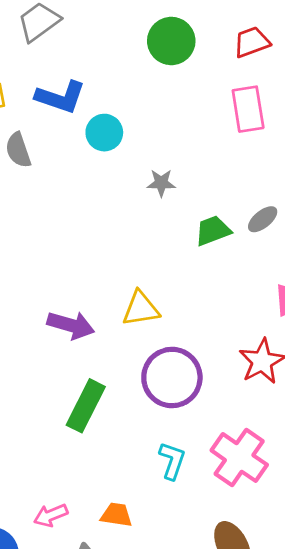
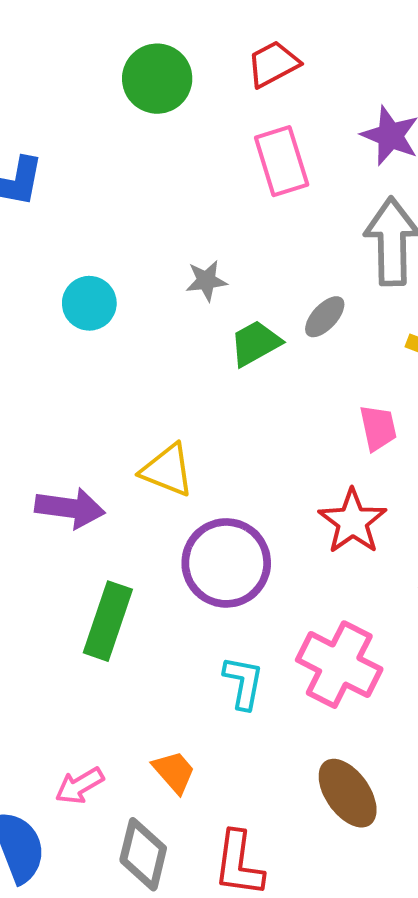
cyan circle: (104, 133) -> (89, 303), moved
gray star: (161, 183) -> (206, 281), moved
yellow triangle: (141, 309) -> (167, 470), turned 39
orange trapezoid: (116, 515) -> (174, 772), turned 48

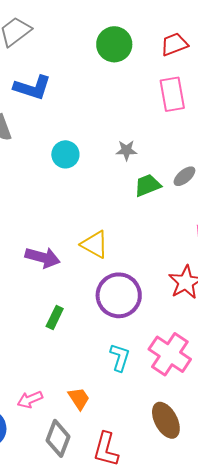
green rectangle: (108, 621) -> (55, 317), size x0.6

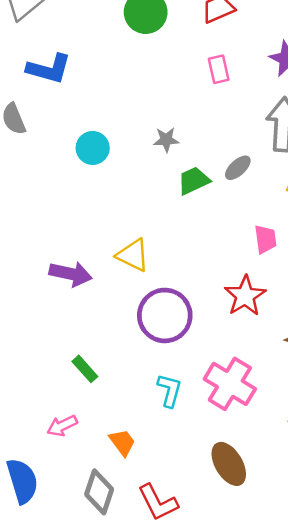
pink rectangle: (172, 94) -> (219, 69), size x0.7
green rectangle: (55, 317) -> (85, 369), moved, turned -65
pink arrow: (30, 399) -> (62, 426), moved
red L-shape: (106, 449) -> (158, 502), turned -39

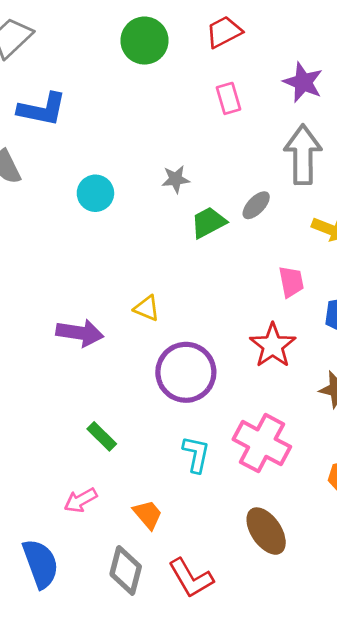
yellow triangle: (133, 255) -> (147, 308), size x0.7

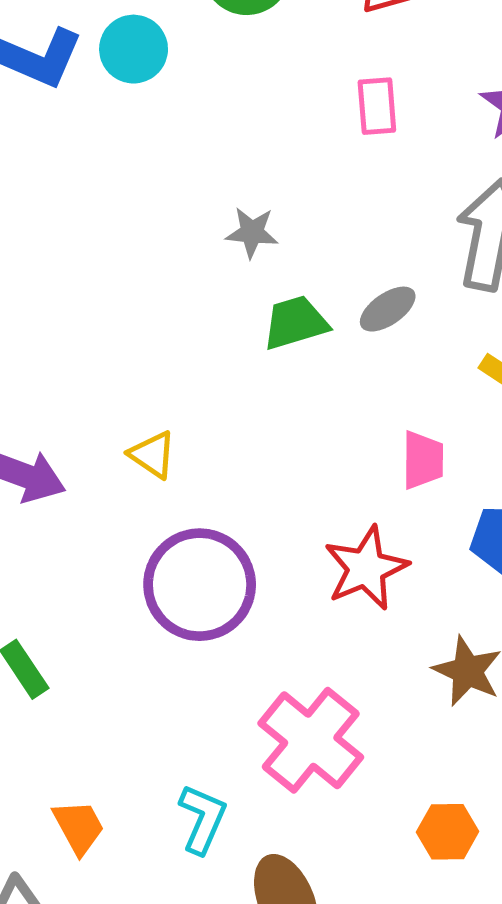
cyan circle: (95, 193) -> (134, 49), moved
cyan L-shape: (196, 454) -> (202, 819), moved

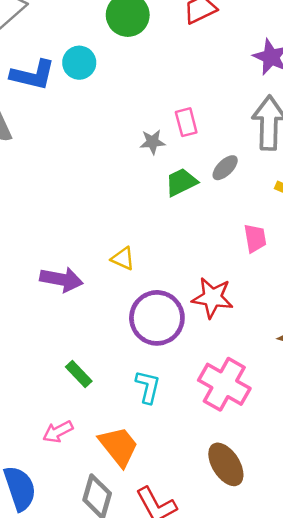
pink rectangle: (377, 106) -> (186, 122), moved
red star: (366, 568) -> (212, 298), moved, turned -30
cyan L-shape: (202, 819) -> (148, 387), moved
orange trapezoid: (79, 827) -> (119, 446), size x1.5

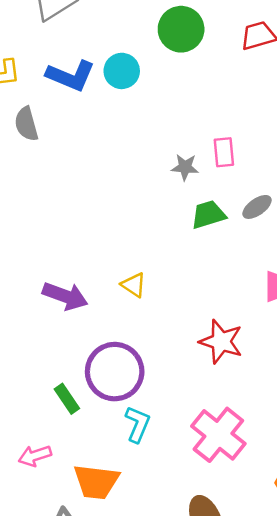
purple circle: (157, 318) -> (115, 372), moved
orange trapezoid: (119, 446) -> (96, 482), turned 126

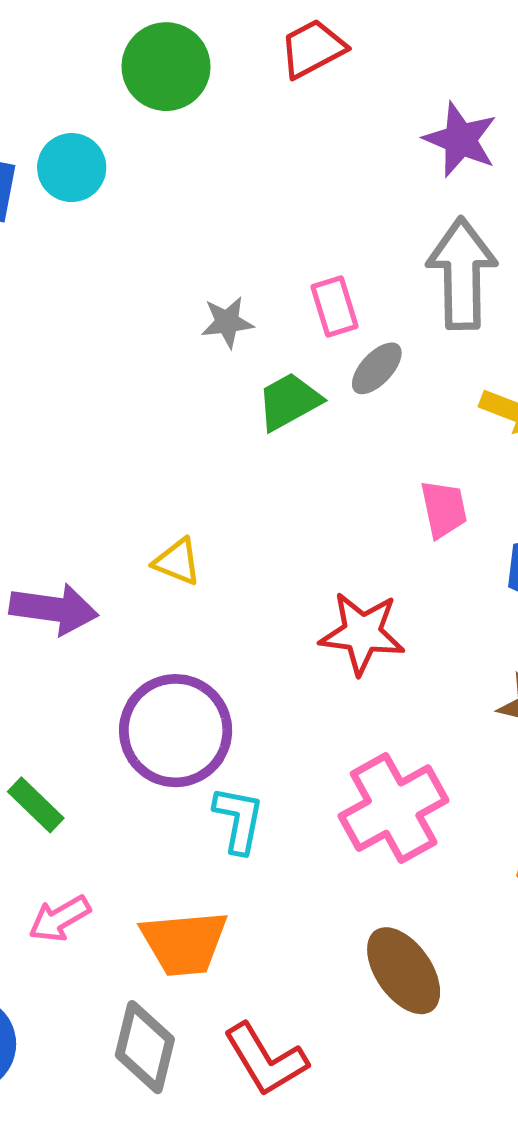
pink rectangle: (224, 152) -> (334, 307), moved
green rectangle: (67, 399) -> (36, 805), moved
pink cross: (218, 435) -> (394, 808), turned 34

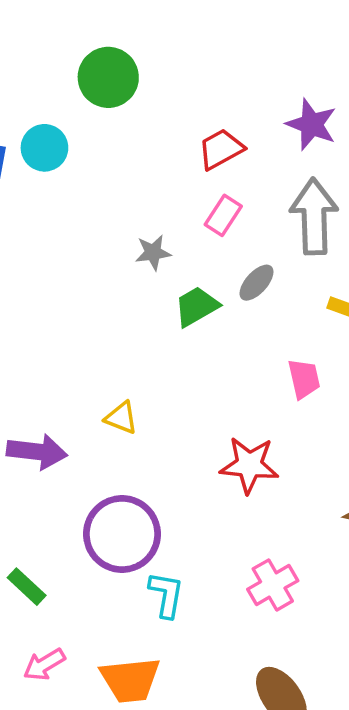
red trapezoid: (313, 49) -> (221, 149), moved
pink rectangle: (334, 307) -> (223, 215), moved, turned 51
pink cross: (394, 808) -> (273, 585), size x0.7

